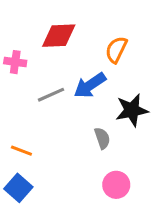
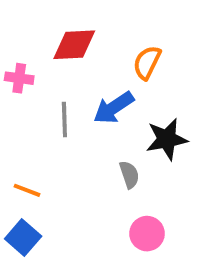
gray line: (51, 95) -> (64, 120), turned -68

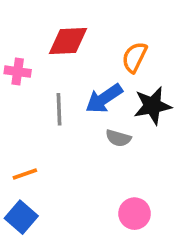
black star: (167, 139) -> (153, 106), moved
gray semicircle: (129, 175) -> (118, 138), moved, turned 125
orange line: (27, 190) -> (25, 174), turned -40

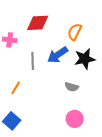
gray semicircle: (118, 138) -> (72, 87), moved
orange line: (25, 174) -> (16, 88), moved, turned -40

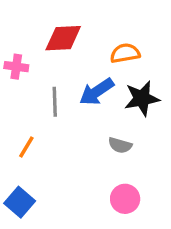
orange semicircle: (75, 32) -> (125, 53), turned 54

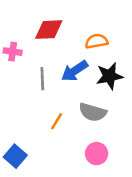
gray semicircle: (120, 145) -> (93, 112), size x1.5
orange line: (26, 147) -> (57, 121), moved

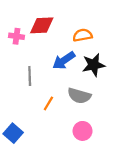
pink cross: (13, 52) -> (17, 36), moved
gray line: (42, 79) -> (30, 76), moved

